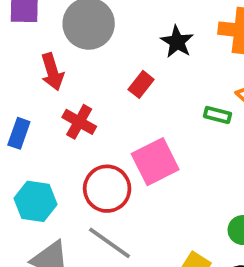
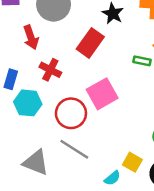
red rectangle: (141, 84) -> (90, 43), size x1.6
cyan hexagon: (35, 201) -> (28, 103), moved

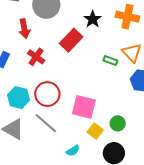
pink square: (102, 94) -> (84, 107), moved, turned 35
cyan hexagon: (28, 103) -> (18, 98), moved
yellow square: (132, 162) -> (95, 131), moved

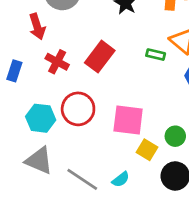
red rectangle: (71, 40) -> (100, 57), moved
gray line: (46, 123) -> (82, 179), moved

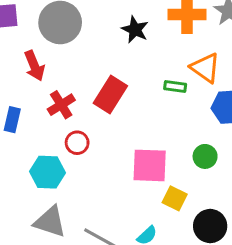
red cross: (57, 62) -> (61, 105), turned 35
red circle: (78, 109) -> (77, 143), moved, size x0.6
green circle: (175, 136) -> (205, 156), moved

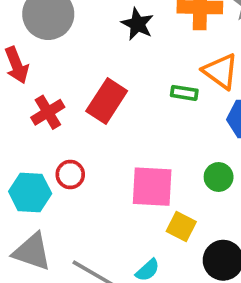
red circle: (77, 143) -> (70, 175), moved

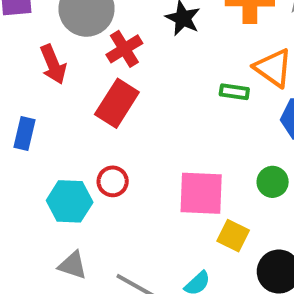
red rectangle: (107, 101) -> (117, 103), moved
red cross: (48, 112) -> (124, 49), moved
gray triangle: (32, 252) -> (73, 265), size x0.7

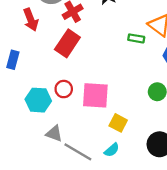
pink square: (201, 193) -> (95, 95), moved
yellow square: (233, 236) -> (118, 123), moved
gray triangle: (73, 265) -> (54, 134), moved

